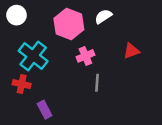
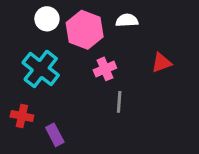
white circle: (17, 15) -> (47, 19), moved
white semicircle: (103, 16) -> (127, 20), turned 30
red cross: (22, 84) -> (22, 116), moved

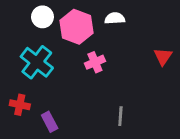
red triangle: (161, 63) -> (163, 57), moved, turned -36
gray line: (119, 102) -> (120, 116), moved

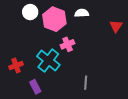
red triangle: (163, 57) -> (116, 26), moved
cyan cross: (37, 62) -> (48, 60), moved
red cross: (20, 105) -> (16, 66), moved, turned -32

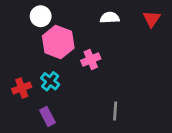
pink hexagon: (54, 19) -> (58, 42), moved
red triangle: (116, 26) -> (152, 19), moved
cyan cross: (48, 60) -> (50, 81), moved, size x0.6

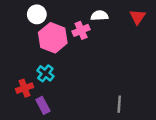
pink cross: (91, 60) -> (81, 30), moved
red cross: (22, 88) -> (25, 88), moved
gray line: (115, 111) -> (119, 104), moved

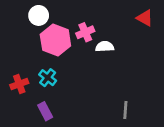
white semicircle: (99, 16) -> (105, 47), moved
red triangle: (138, 17) -> (145, 18), turned -35
red cross: (25, 88) -> (19, 84), moved

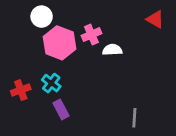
purple rectangle: (45, 111) -> (61, 109), moved

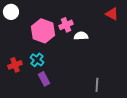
white circle: (42, 17) -> (11, 12), moved

